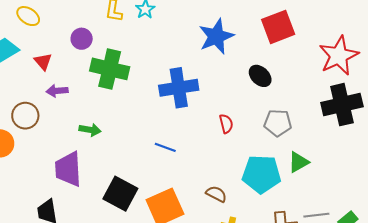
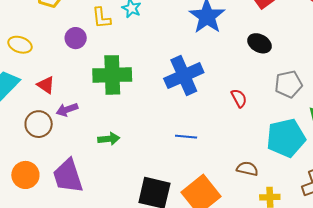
purple circle: (82, 39) -> (76, 38), moved
brown circle: (25, 116) -> (39, 124), moved
purple trapezoid: (68, 169) -> (68, 176), moved

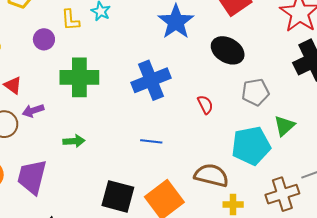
black ellipse: (260, 43) -> (228, 50), size x1.4
brown semicircle: (247, 169) -> (211, 175), size x1.6
purple trapezoid: (68, 176) -> (32, 177), turned 30

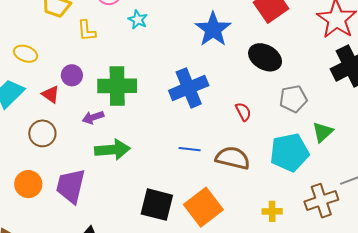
yellow L-shape: (70, 20) -> (87, 31), moved
purple circle: (44, 39) -> (72, 75), moved
purple arrow: (33, 111) -> (93, 117), moved
green arrow: (74, 141) -> (112, 150), size x1.6
brown semicircle: (211, 175) -> (233, 158), moved

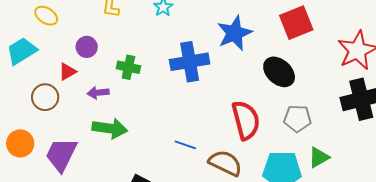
green cross: (117, 86) -> (128, 67), size x0.6
blue cross: (189, 88) -> (190, 62), moved
red triangle: (51, 94) -> (67, 72), moved, turned 42
red semicircle: (243, 112) -> (246, 120), size x2.0

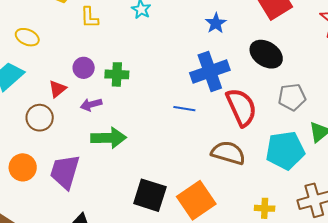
blue star: (234, 33) -> (216, 23), size x0.6
purple circle: (87, 47) -> (84, 68), moved
blue cross: (190, 62) -> (210, 72), moved
blue line: (185, 145) -> (184, 109), moved

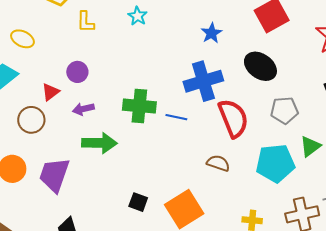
green cross: (117, 74) -> (139, 106), moved, size x1.4
brown semicircle: (228, 153) -> (218, 163), size x0.7
black square: (150, 195) -> (138, 202), size x0.6

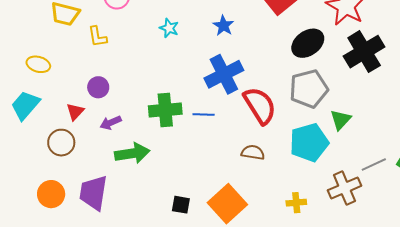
cyan star: (138, 16) -> (169, 28), moved
black ellipse: (260, 66) -> (308, 43), moved, turned -60
gray pentagon: (284, 110) -> (309, 89), size x1.4

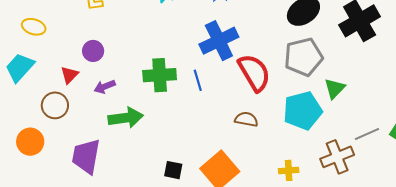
blue line: (204, 114) -> (198, 80), turned 70
orange circle: (51, 194) -> (30, 142), moved

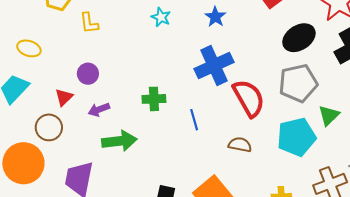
green cross: (160, 75) -> (154, 99), size x0.7
blue line: (198, 80) -> (194, 120), moved
orange circle: (30, 142) -> (23, 163), size x1.5

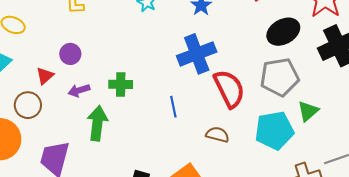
green cross: (154, 99) -> (121, 84), moved
green arrow: (119, 141) -> (97, 123), turned -80

